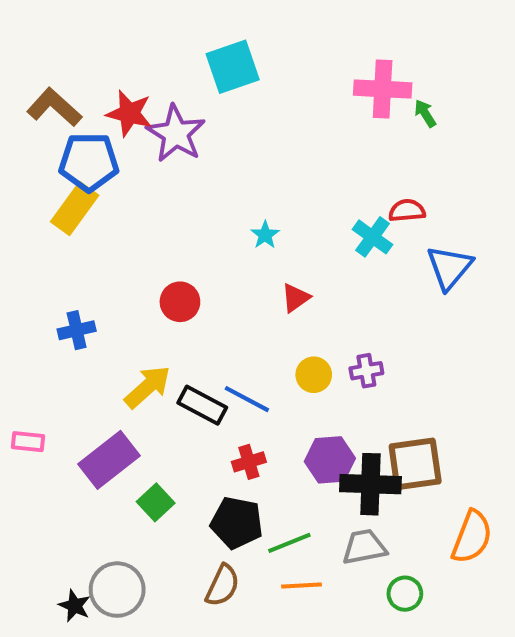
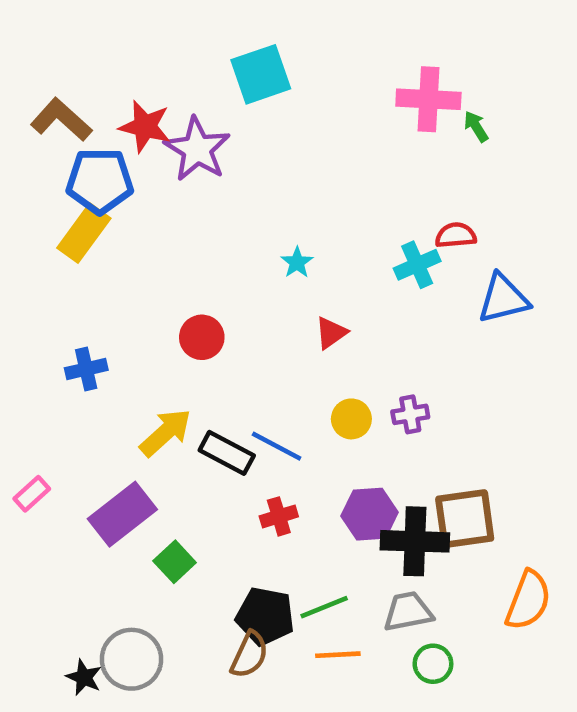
cyan cross: (372, 237) -> (417, 265), turned 30
blue triangle: (449, 267) -> (503, 299), turned 36
pink rectangle: (28, 442) -> (32, 494), turned -48
black pentagon: (237, 523) -> (265, 616), moved
green circle: (405, 594) -> (433, 664), moved

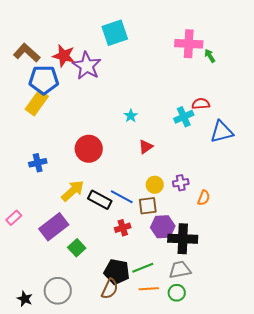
red circle: (202, 337) -> (89, 149), size x1.4
brown square: (465, 519) -> (148, 206), moved, size x0.7
orange semicircle: (528, 600) -> (204, 198), moved, size x0.6
green circle: (433, 664) -> (177, 293), moved
black star: (84, 677) -> (25, 299), moved

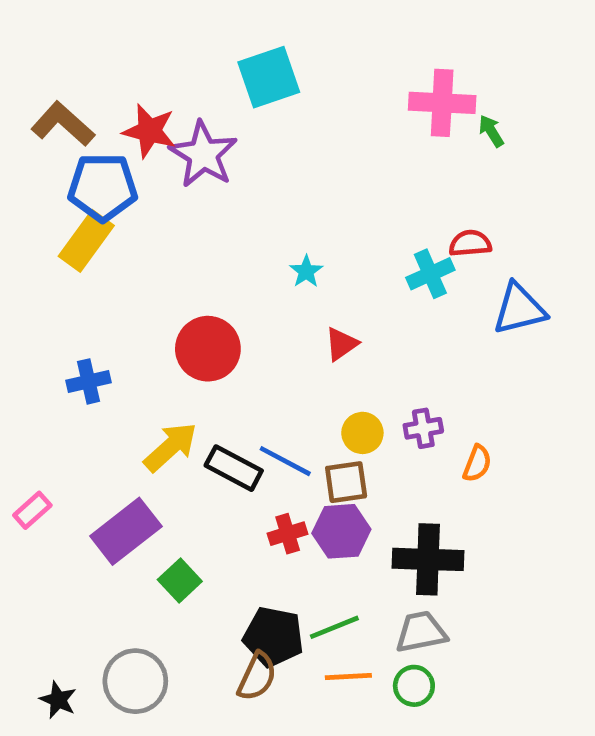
purple hexagon: (163, 227) -> (341, 531), moved

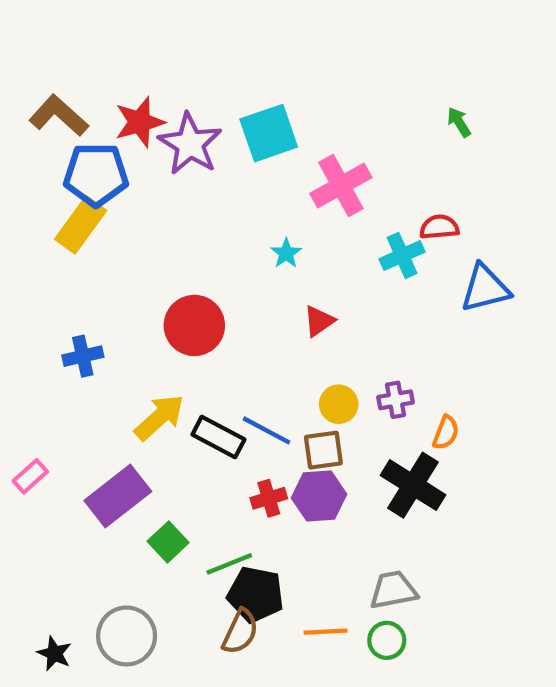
cyan square: (269, 77) -> (269, 133), moved
pink cross: (442, 103) -> (341, 186), moved, turned -32
red star: (149, 131) -> (140, 122), turned -30
black cross: (428, 559) -> (413, 485), moved, turned 30
green line: (334, 627) -> (229, 564), moved

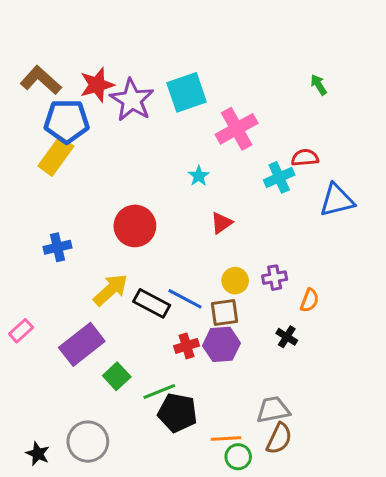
black cross: (413, 485) -> (287, 337), size x0.5
brown semicircle: (240, 632) -> (279, 439), moved
green circle: (387, 640) -> (238, 457), moved

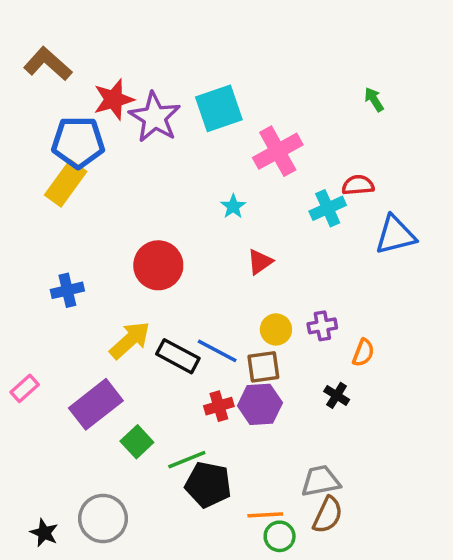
brown L-shape: (41, 80) -> (48, 64), moved

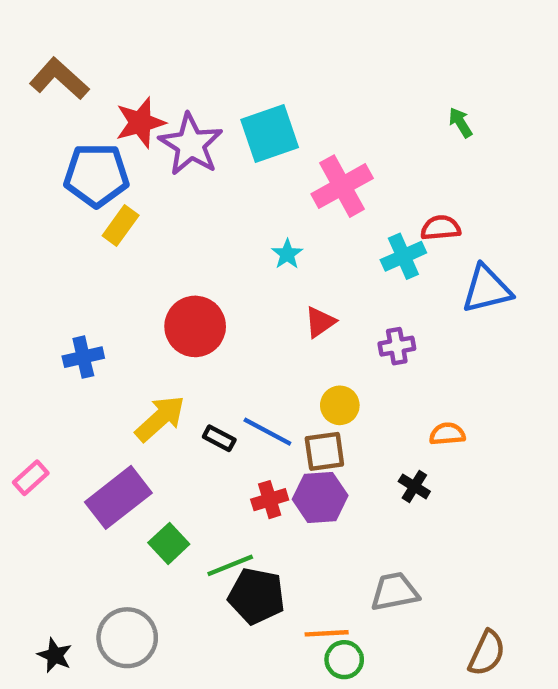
yellow rectangle: (66, 183) -> (121, 226), moved, size x0.7
purple cross: (322, 326) -> (397, 346), moved
orange semicircle: (363, 353) -> (447, 434), turned -116
black rectangle: (178, 356) -> (219, 438), size x0.6
brown semicircle: (328, 515) -> (487, 653), moved

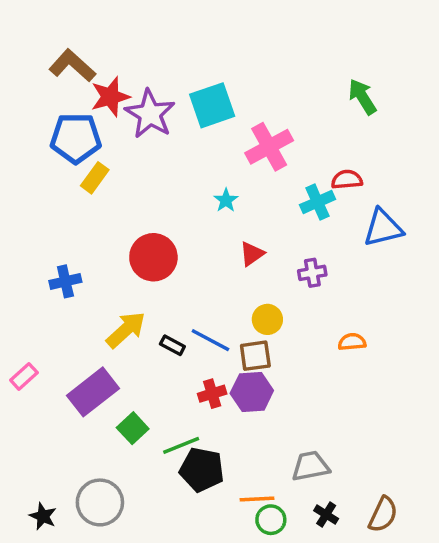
brown L-shape: (59, 79) -> (72, 66), moved
green arrow: (460, 123) -> (362, 97), size x1.5
black cross: (414, 486) -> (326, 515), moved

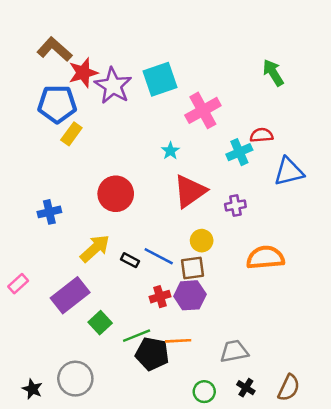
red triangle: (252, 254) -> (190, 191), size x1.8
orange semicircle: (352, 342) -> (265, 258), size x1.8
orange line: (257, 499) -> (178, 341), moved

